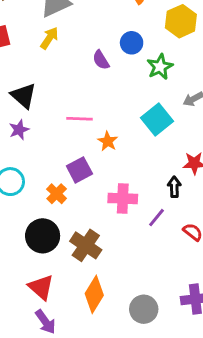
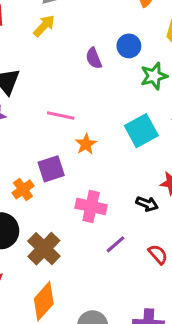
black arrow: (174, 187) -> (147, 204), turned 102
purple line: (156, 218) -> (115, 244), moved

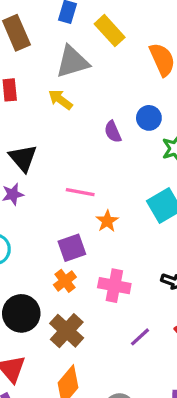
yellow arrow: (44, 26) -> (60, 100), turned -95
orange cross: (23, 189) -> (65, 281), moved
purple line: (115, 244) -> (140, 337), moved

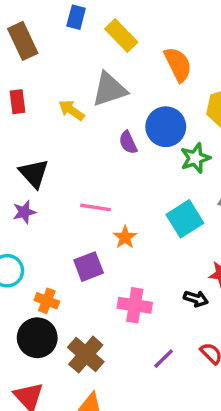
gray triangle: (72, 62) -> (109, 89), moved
blue circle: (149, 118) -> (166, 127), size x1.5
orange cross: (65, 281) -> (47, 301), moved, turned -30

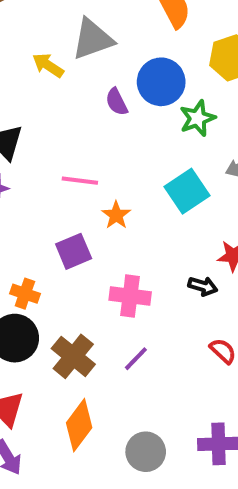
purple line: (164, 359) -> (136, 359), moved

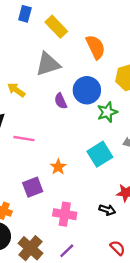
yellow arrow: (48, 65) -> (16, 90), moved
pink line: (80, 181) -> (24, 139), moved

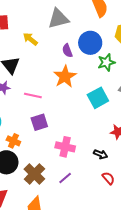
pink line: (24, 139) -> (33, 96), moved
orange star: (58, 167) -> (65, 76), moved, size x1.6
black arrow: (107, 210) -> (101, 154), moved

